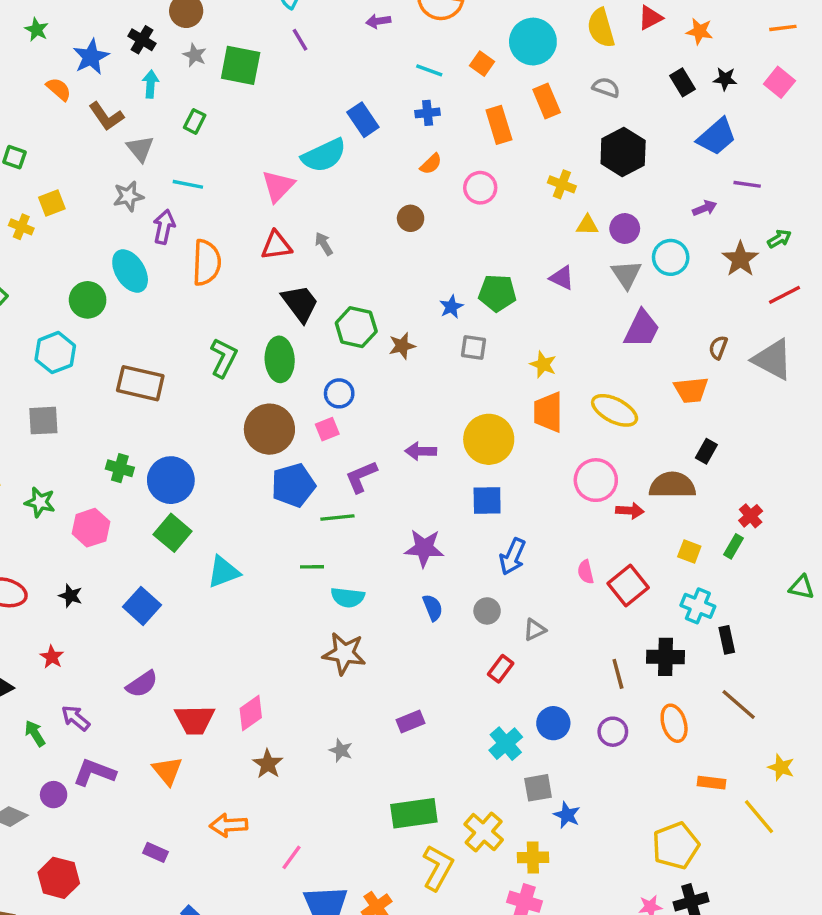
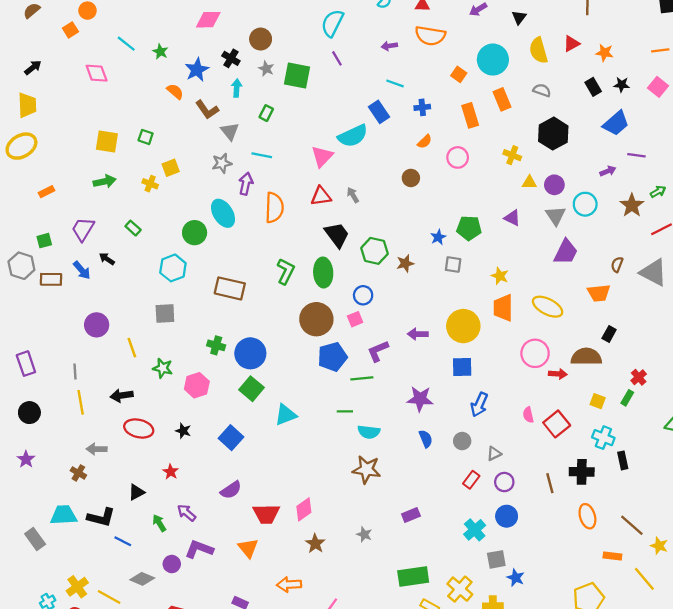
cyan line: (429, 70) -> (395, 83), moved
brown line: (739, 704) -> (632, 525), moved
purple circle: (613, 732) -> (504, 482), moved

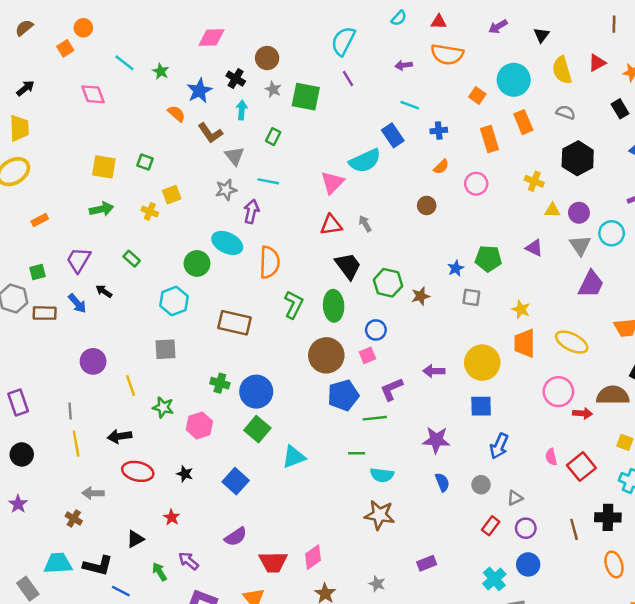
orange semicircle: (274, 208) -> (270, 262), moved
cyan ellipse: (223, 213) -> (227, 243), turned -32

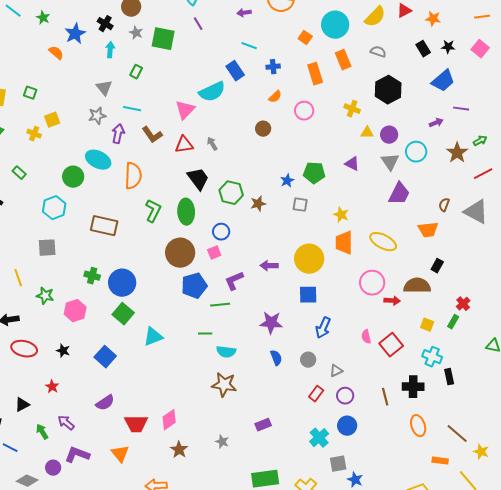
yellow semicircle: (562, 70) -> (375, 17), turned -120
brown L-shape: (210, 133) -> (152, 135), moved

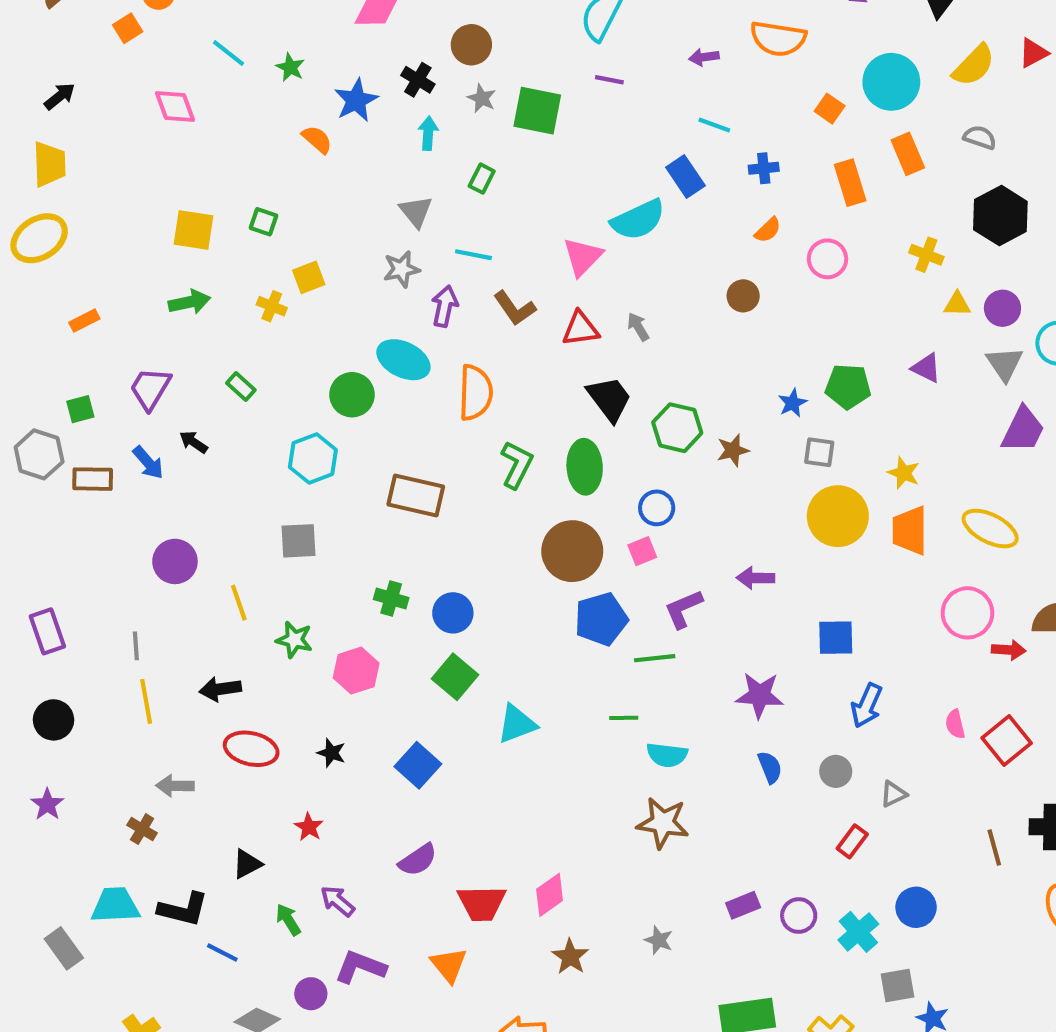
purple line: (198, 24) -> (609, 80), turned -48
yellow circle: (309, 259) -> (838, 516), moved
blue circle: (122, 283) -> (453, 613), size x0.7
purple circle: (345, 396) -> (799, 915), moved

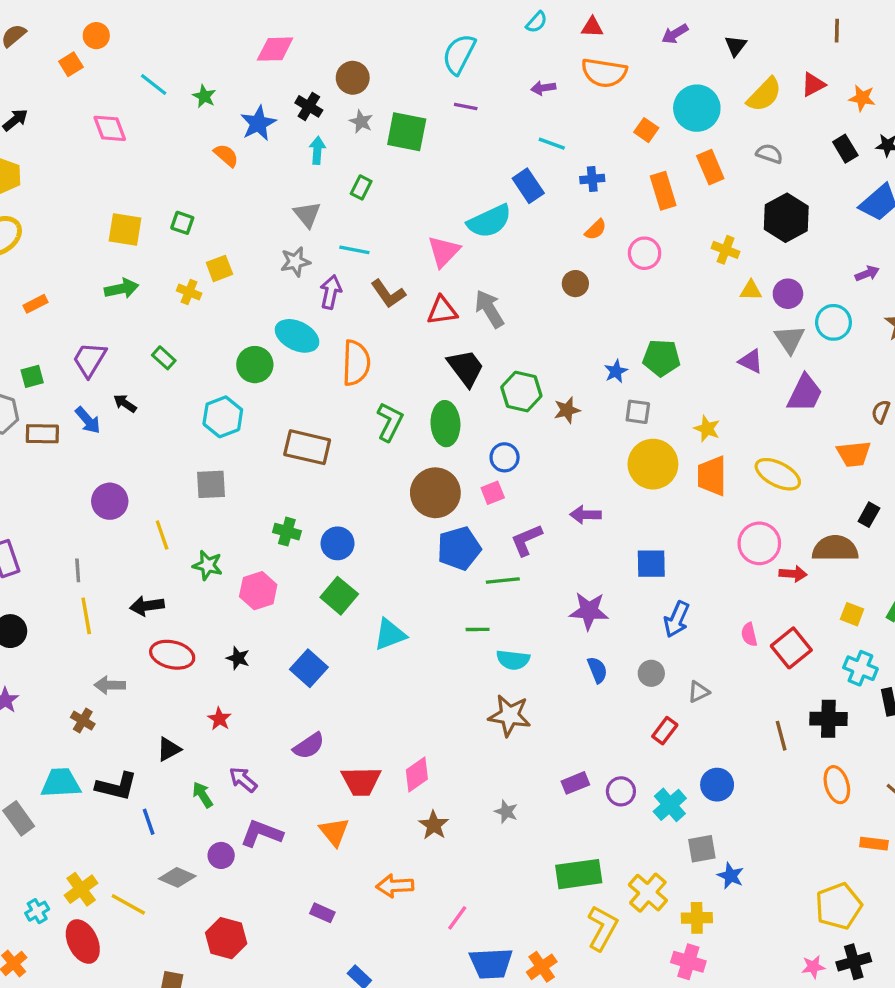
gray arrow: (638, 327) -> (489, 309), size x1.6
purple triangle: (926, 368) -> (751, 361), moved
blue line: (222, 953) -> (149, 822), turned 44

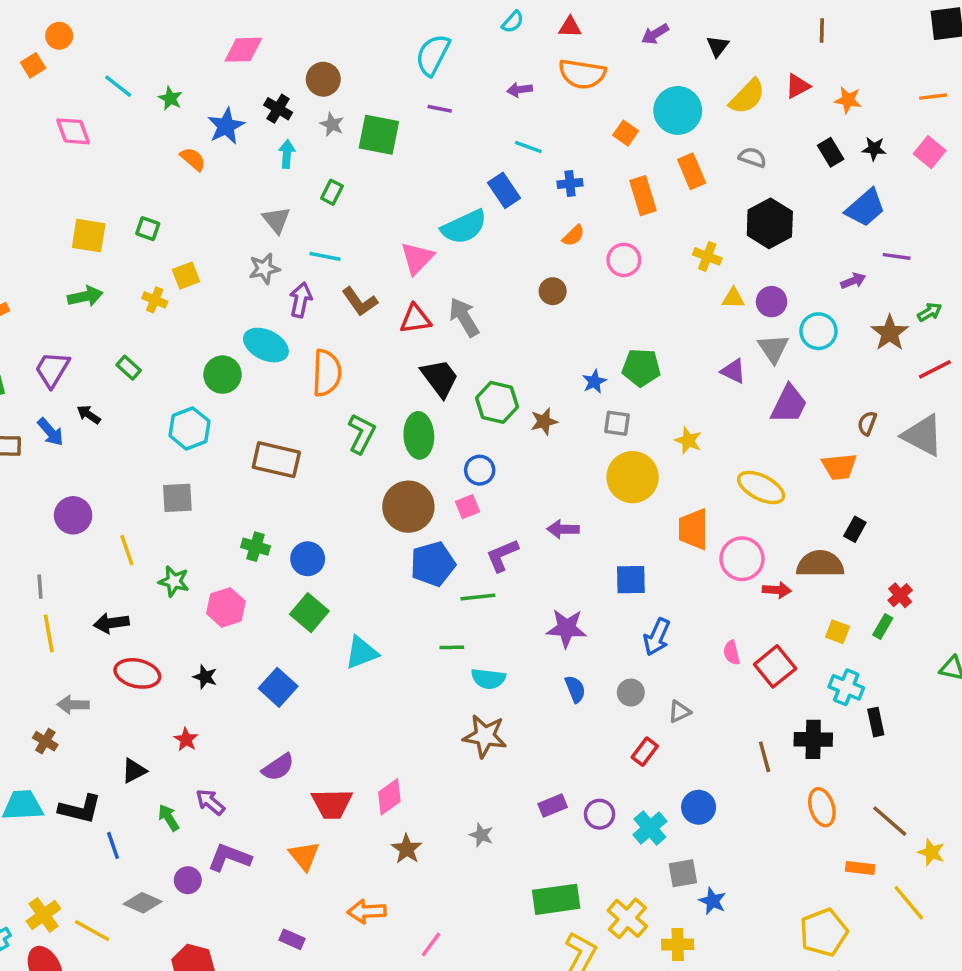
orange trapezoid: (712, 476) -> (693, 529), moved

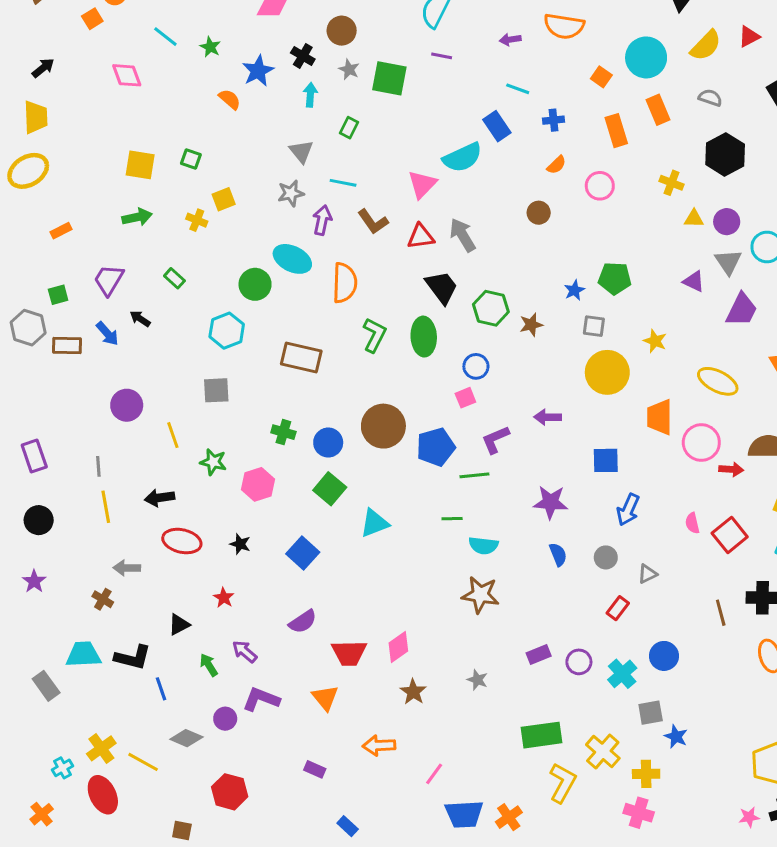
brown circle: (408, 507) -> (383, 426), moved

